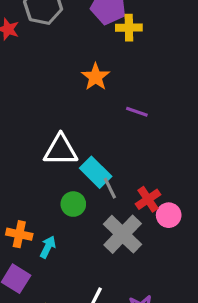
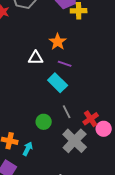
purple line: (137, 112) -> (65, 64), moved
white triangle: (61, 150) -> (36, 58), moved, size x0.7
cyan rectangle: (96, 172) -> (58, 83), moved

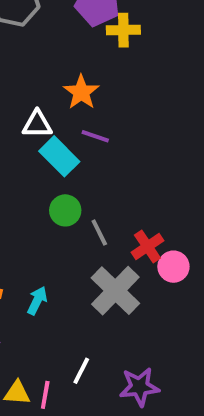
cyan rectangle: (58, 83) -> (59, 156), moved
green circle: (44, 122) -> (65, 210), moved
cyan arrow: (28, 149) -> (37, 301), moved

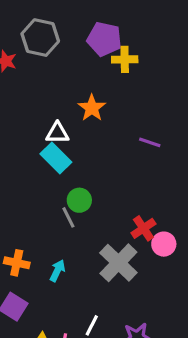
purple line: (95, 136) -> (150, 142), moved
cyan rectangle: (59, 156) -> (56, 158), moved
gray line: (99, 232) -> (68, 217), moved

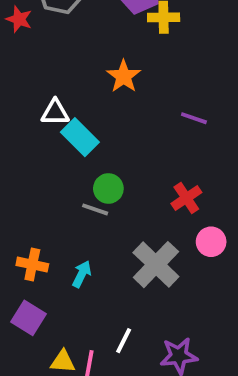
white triangle: (57, 133) -> (55, 112), moved
gray line: (68, 217) -> (95, 209), turned -45
red cross: (143, 228) -> (186, 198), moved

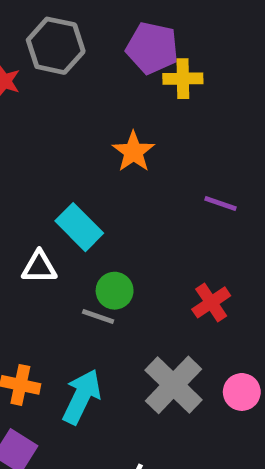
white triangle: (55, 112) -> (39, 267), moved
pink circle: (211, 242) -> (242, 392), moved
cyan arrow: (82, 274) -> (82, 397), size x1.6

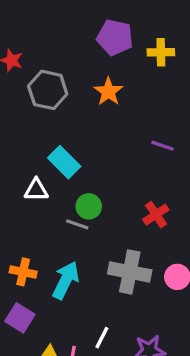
gray hexagon: (56, 46) -> (48, 90), moved
yellow cross: (183, 79) -> (161, 52), moved
orange star: (133, 152) -> (108, 92), moved
gray cross: (173, 385) -> (130, 272), turned -33

